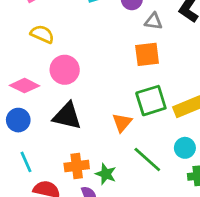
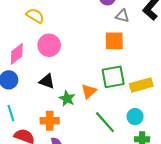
pink diamond: (25, 86) -> (17, 54), turned -70
black triangle: (67, 116) -> (47, 81), size x0.7
green star: (106, 174) -> (67, 98), moved

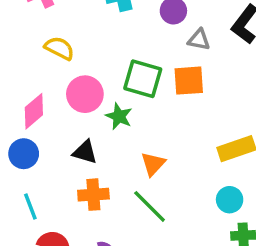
green square: (113, 77) -> (143, 79), moved, turned 30
green star: (67, 98) -> (119, 116), moved
orange cross: (50, 121) -> (93, 195), moved
green line: (105, 122) -> (150, 206), moved

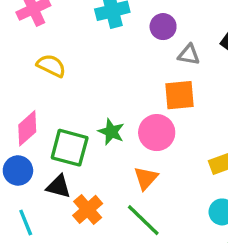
green square: (143, 79) -> (70, 148), moved
pink circle: (85, 94) -> (157, 133), moved
black triangle: (85, 152) -> (59, 187), moved
orange cross: (93, 195) -> (88, 209), turned -36

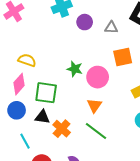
purple circle: (163, 27) -> (85, 22), moved
yellow semicircle: (51, 66) -> (27, 60), moved
orange square: (179, 95) -> (123, 57), moved
green star: (111, 132) -> (75, 69), moved

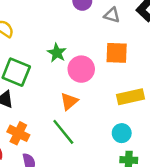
orange cross: (62, 129) -> (18, 133), moved, turned -30

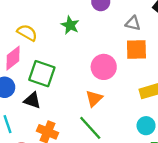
gray triangle: (112, 15) -> (133, 23), moved
green star: (57, 53) -> (70, 25), moved

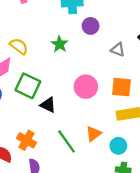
orange square: (136, 49) -> (122, 87), moved
orange triangle: (94, 98) -> (94, 134), moved
black triangle: (32, 100) -> (48, 105), moved

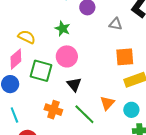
pink circle: (86, 87) -> (67, 56), moved
black triangle: (48, 105) -> (74, 84), moved, turned 35
orange cross: (26, 140) -> (53, 110), moved

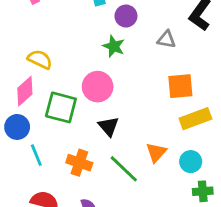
green star: (63, 29) -> (114, 46), moved
cyan line: (14, 115) -> (36, 155), moved

